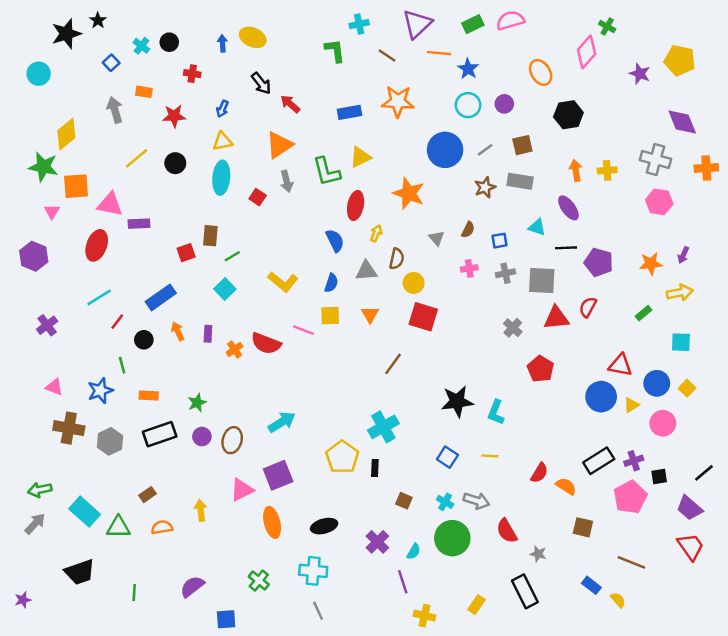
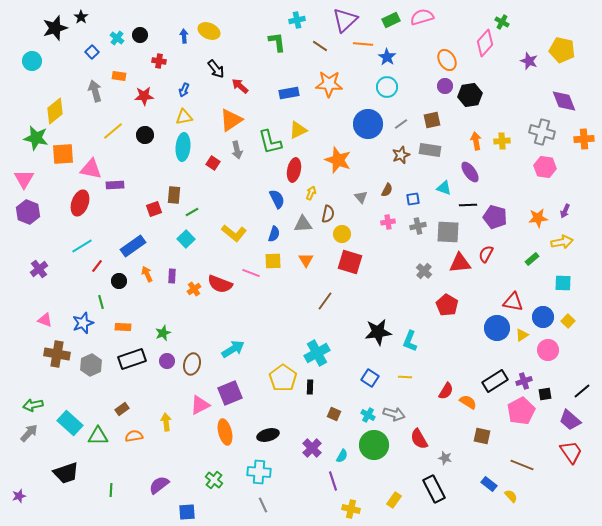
purple circle: (504, 104) -> (445, 86), moved
pink triangle: (52, 212) -> (24, 179), moved, size x1.5

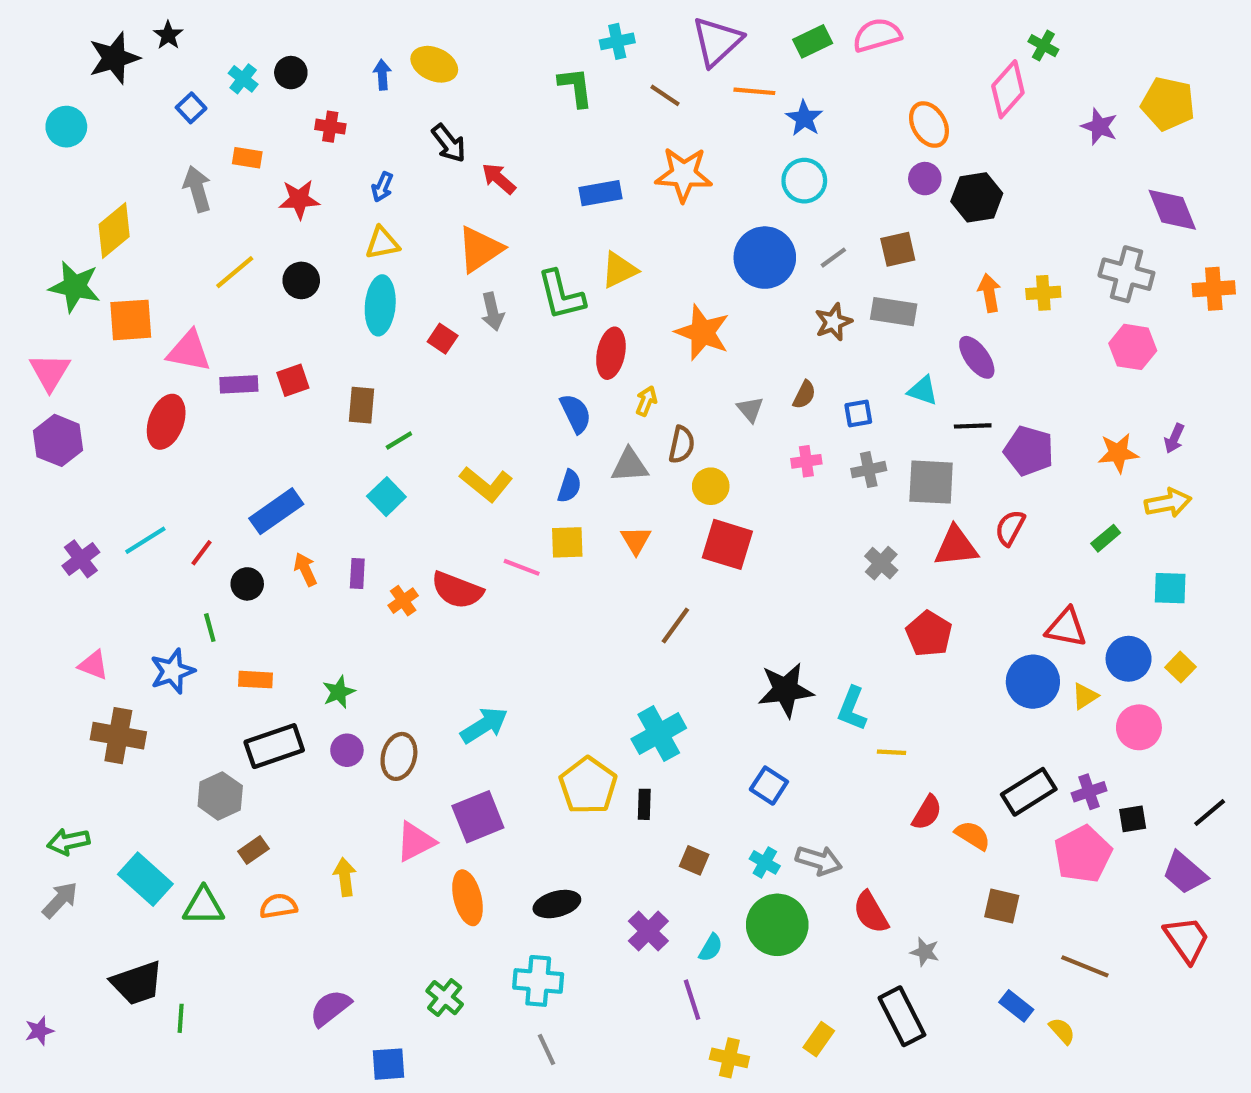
red square: (154, 209) -> (293, 380), moved
cyan line: (82, 246) -> (145, 540), moved
gray hexagon: (91, 365) -> (220, 796), moved
yellow line: (405, 377) -> (892, 752), moved
green line: (111, 490) -> (181, 1018), moved

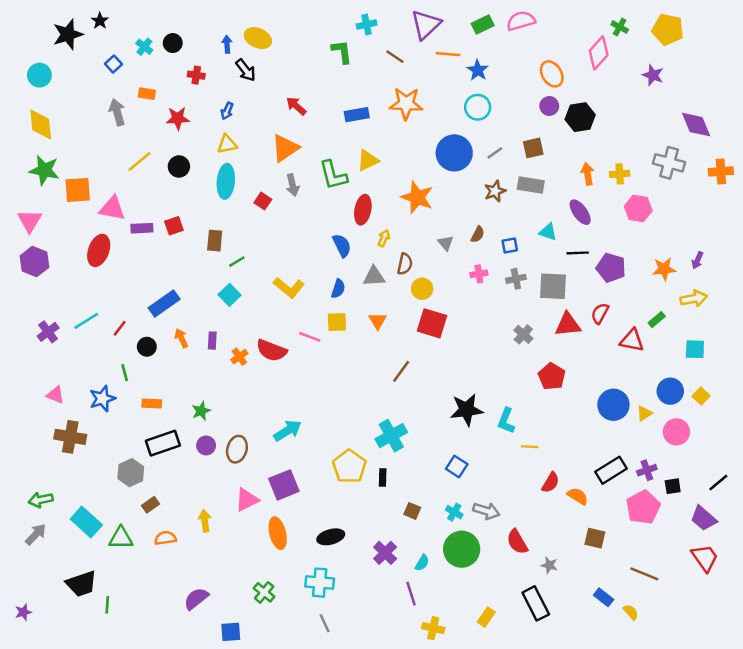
yellow pentagon: (1168, 104) -> (668, 29), moved
black arrow: (449, 143) -> (246, 70), moved
yellow diamond: (114, 231) -> (41, 125), moved, turned -56
pink hexagon: (1133, 347) -> (638, 208), moved
red triangle: (1066, 628) -> (632, 341), moved

